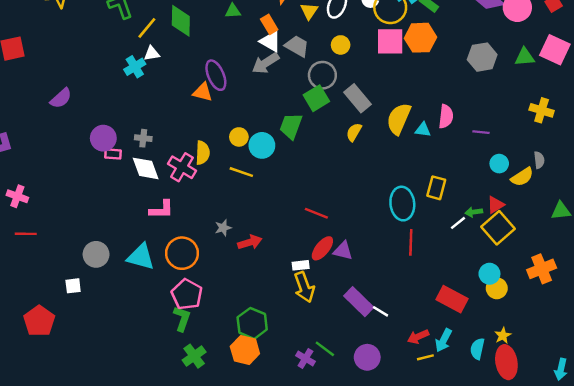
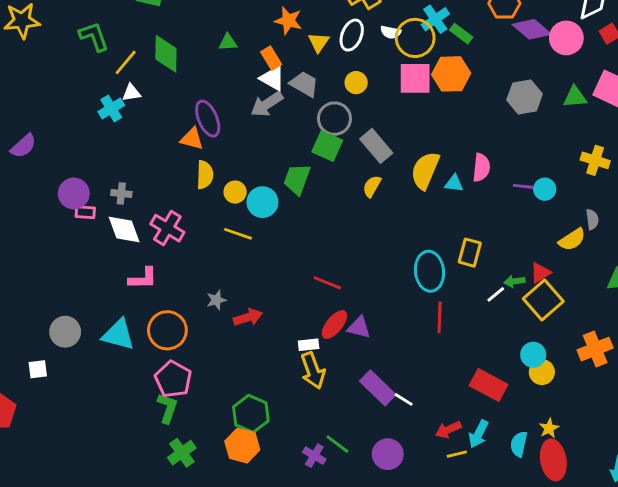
green square: (316, 98) -> (327, 146), turned -35
yellow semicircle: (203, 153) -> (205, 175), moved
cyan circle: (499, 164) -> (545, 189), moved

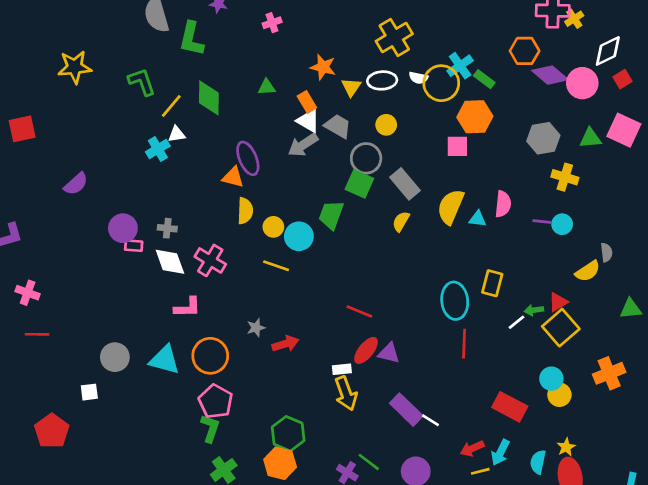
white ellipse: (352, 35) -> (382, 80), turned 64
pink square: (415, 78) -> (457, 146), moved, size x0.7
yellow cross: (595, 160) -> (565, 177), moved

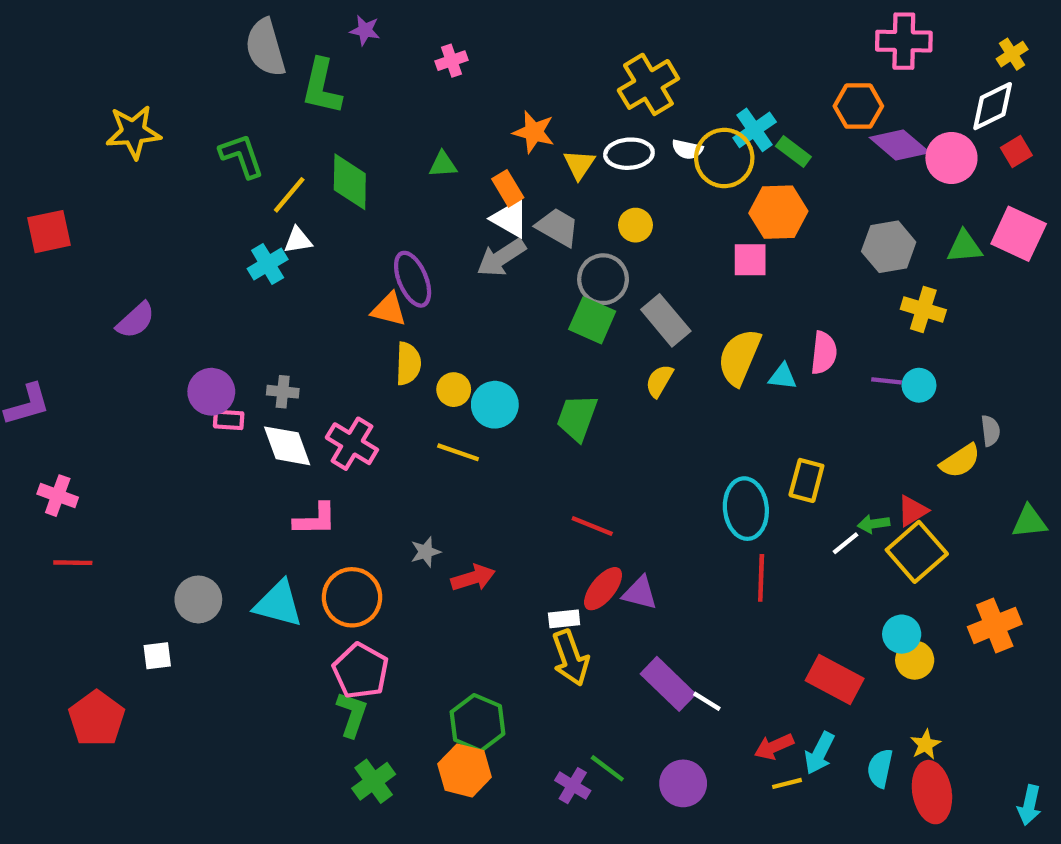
yellow cross: (574, 19) -> (1012, 54), moved
green trapezoid: (331, 215) -> (577, 418), moved

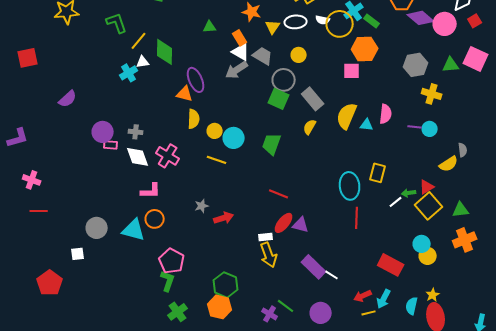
green diamond: (350, 182) -> (165, 52), moved
green triangle: (1029, 522) -> (461, 210), moved
orange circle: (352, 597) -> (155, 219), moved, size x0.7

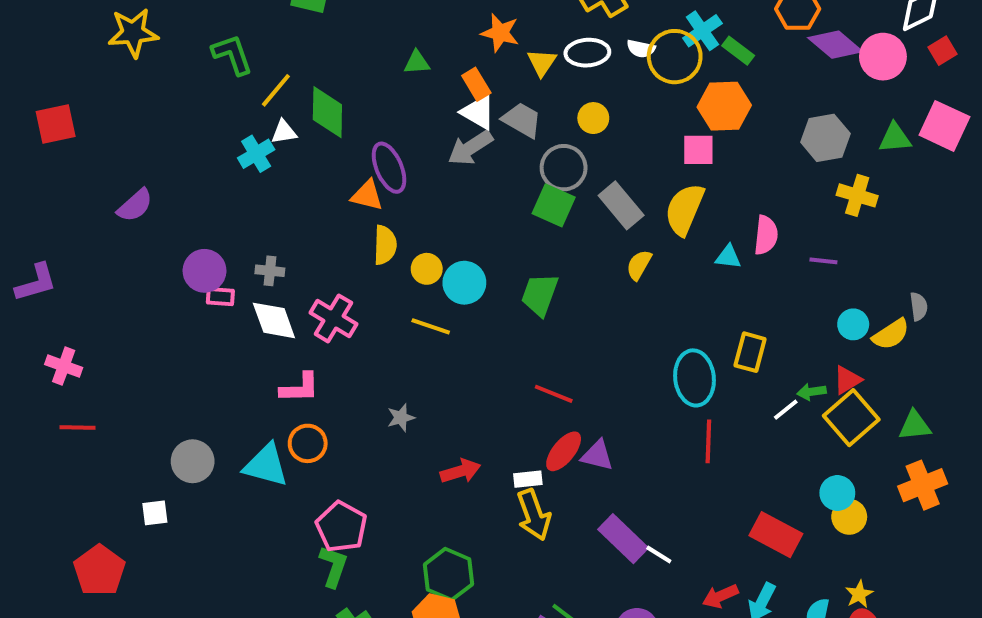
yellow semicircle: (347, 116) -> (685, 209), moved
yellow semicircle: (310, 127) -> (639, 265), moved
cyan circle: (430, 129) -> (853, 324), moved
red arrow: (224, 218) -> (460, 471), moved

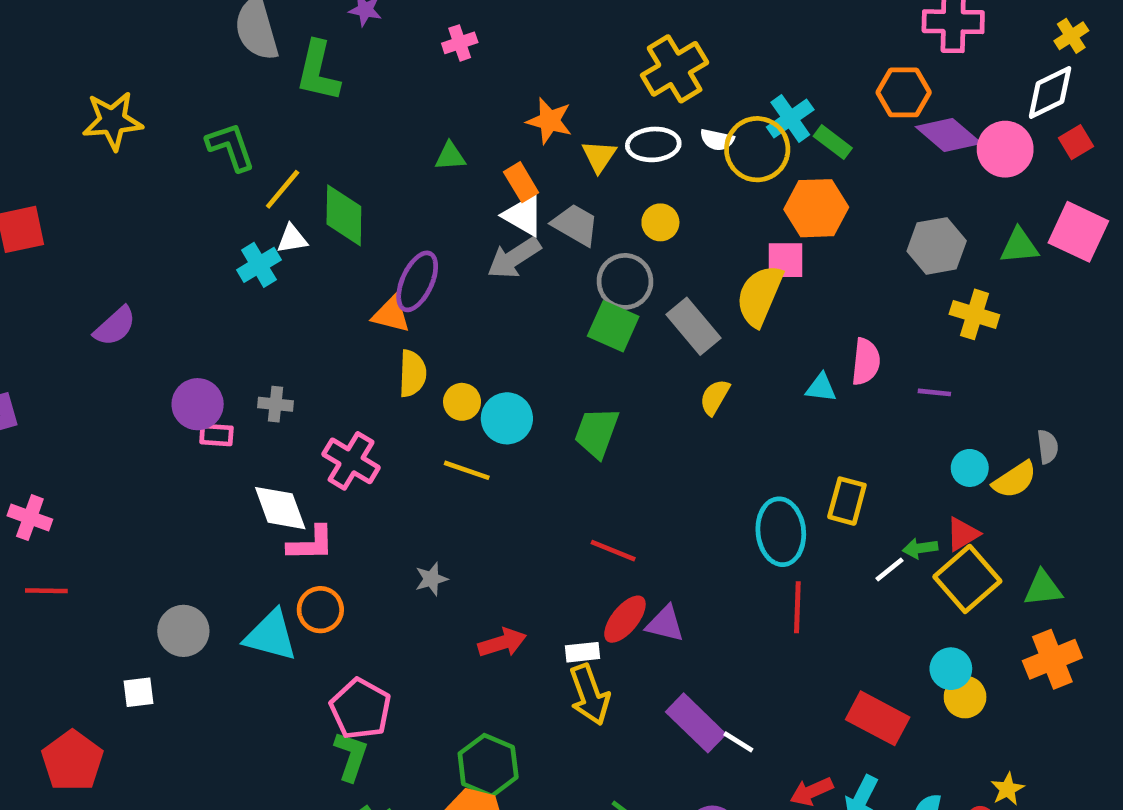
purple ellipse: (389, 168) -> (417, 281), turned 48
yellow semicircle: (685, 209) -> (760, 296), moved
white diamond: (274, 320) -> (280, 508), moved
yellow star: (859, 594) -> (1008, 789), moved

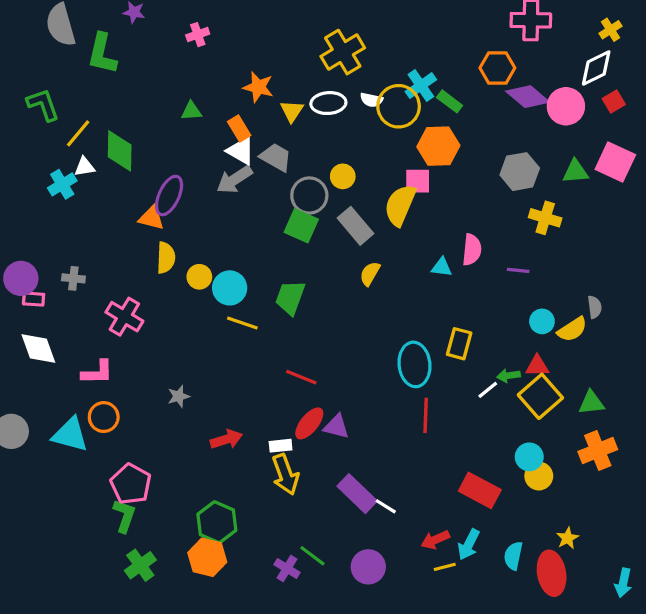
yellow circle: (660, 222) -> (343, 176), moved
yellow line: (467, 470) -> (242, 323), moved
white diamond: (280, 508) -> (38, 349), moved
red triangle: (963, 534) -> (537, 366), turned 30

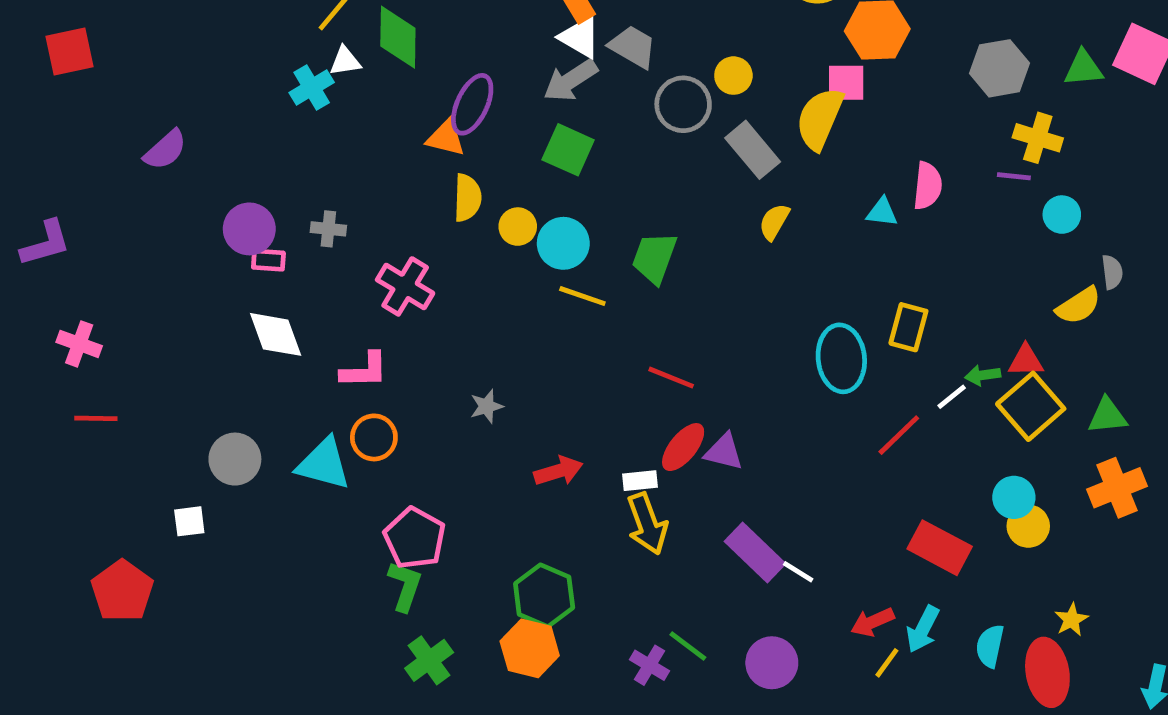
green square: (301, 226) -> (568, 150), moved
purple line: (518, 270) -> (1014, 176), moved
cyan circle: (542, 321) -> (1062, 215), moved
red line: (426, 415) -> (899, 435), moved, turned 44
yellow line: (445, 567) -> (887, 663), turned -40

